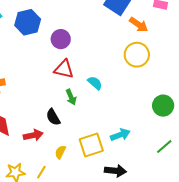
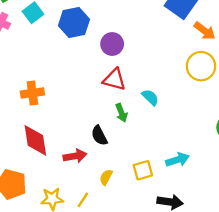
yellow square: (91, 145) -> (143, 170), size x0.7

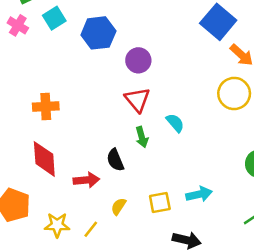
red triangle: (114, 79) -> (137, 100), turned 30

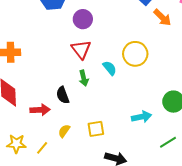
yellow circle: (234, 93) -> (135, 54), moved
cyan arrow: (199, 194) -> (142, 117), moved

